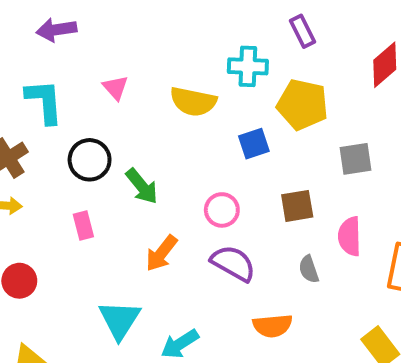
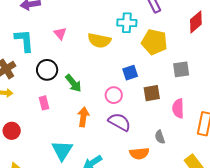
blue square: (254, 144) -> (130, 73), moved
orange arrow: (161, 253) -> (83, 117), turned 150
gray semicircle: (309, 269) -> (160, 137), moved

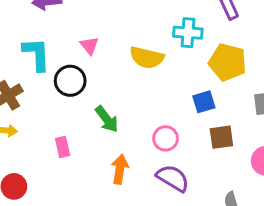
black circle: (47, 70) -> (70, 81), moved
blue square: (130, 73) -> (204, 102), moved

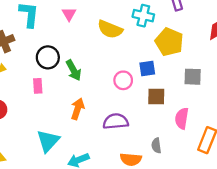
black circle: (70, 81) -> (48, 57), moved
pink circle: (166, 138) -> (123, 80), moved
purple semicircle: (173, 178) -> (116, 121), turned -45

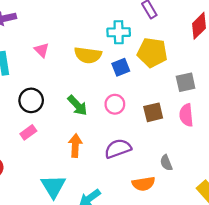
blue square: (147, 69) -> (121, 67), moved
green arrow: (74, 70) -> (77, 105), moved
pink rectangle: (38, 86) -> (28, 132), turned 72
pink semicircle: (182, 118) -> (186, 115), moved

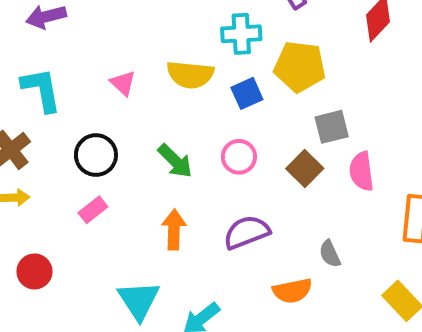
pink triangle: (42, 50) -> (123, 83), moved
gray square: (186, 82) -> (332, 127), moved
brown square: (153, 112) -> (305, 168), turned -30

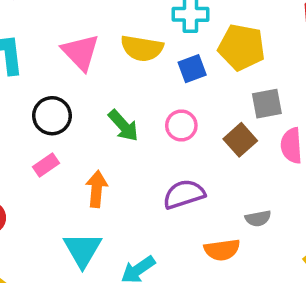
pink triangle: (123, 83) -> (81, 52), size x1.6
orange arrow: (174, 229) -> (97, 189), moved
gray semicircle: (330, 254) -> (258, 218), turned -80

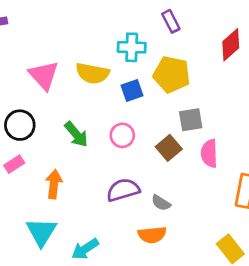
gray semicircle: (258, 218) -> (161, 203), moved, turned 42

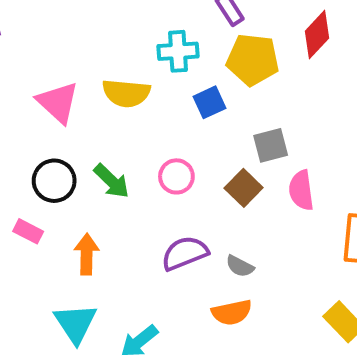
yellow pentagon: (172, 74) -> (253, 60), moved
blue square: (132, 90) -> (209, 102), moved
black circle: (20, 125) -> (54, 181), moved
pink rectangle: (14, 164) -> (28, 231), turned 66

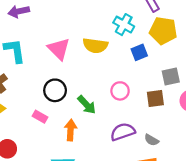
cyan cross: (178, 51) -> (124, 25), turned 30
green arrow: (112, 181) -> (87, 105), moved
brown square: (244, 188) -> (155, 99), turned 36

